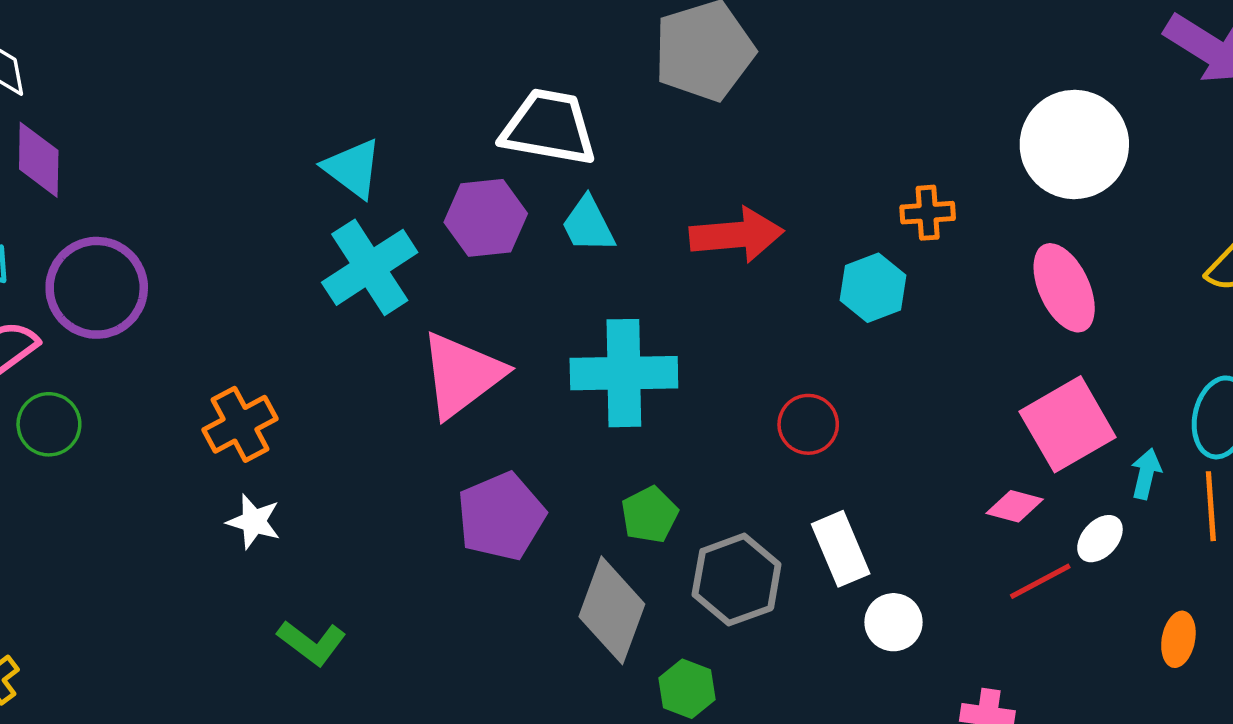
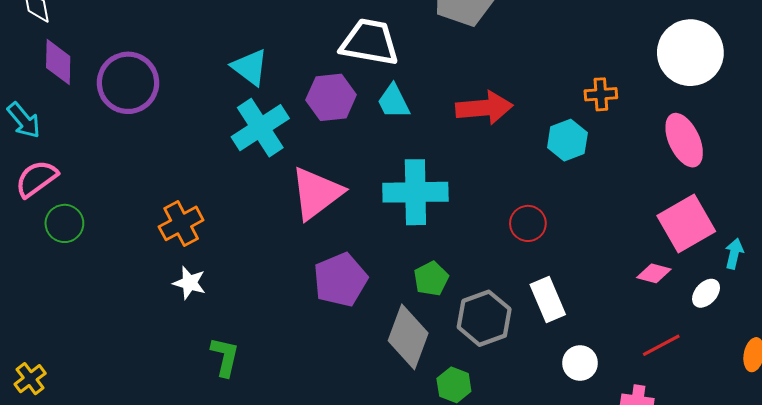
purple circle: (97, 288) -> (128, 83), moved
red line: (1040, 581) -> (661, 345), moved
white circle: (894, 622) -> (580, 363), moved
green L-shape: (312, 643) -> (225, 357), turned -114

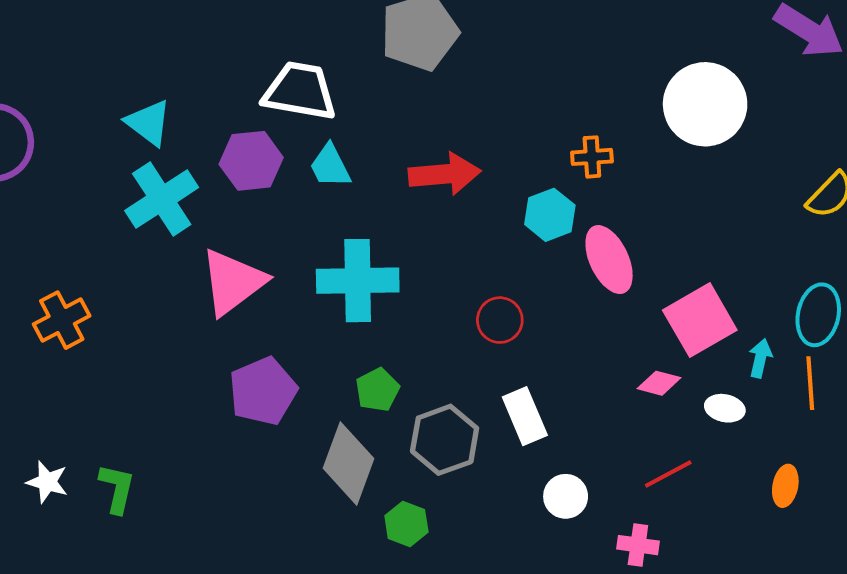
pink ellipse: (684, 140) -> (609, 260), moved
white star: (189, 283) -> (47, 482), moved
white ellipse: (706, 293) -> (725, 408), turned 60

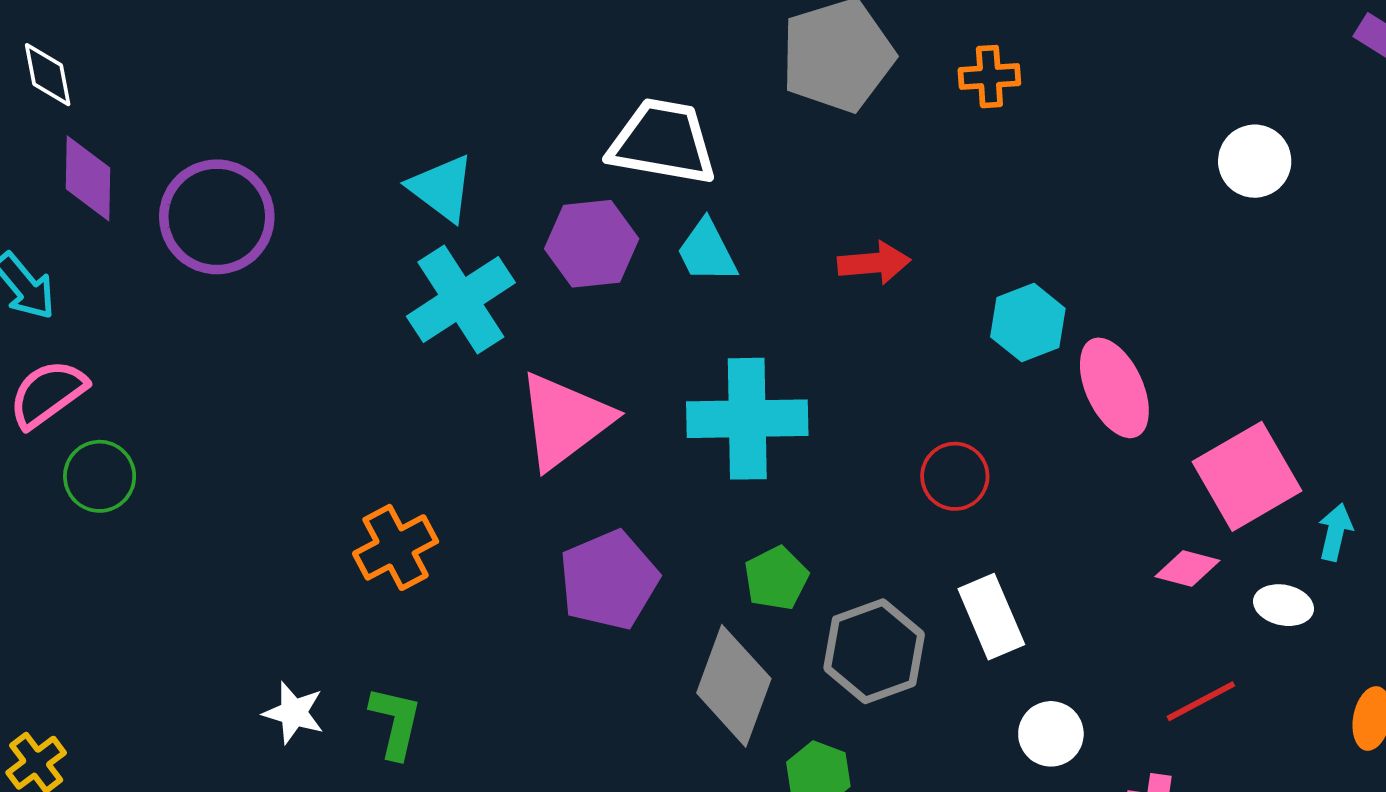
white circle: (705, 104) -> (1255, 161), size x0.6
orange cross: (592, 157) -> (989, 77), moved
red arrow: (445, 174) -> (874, 263), size x0.7
orange cross: (62, 320) -> (396, 547), moved

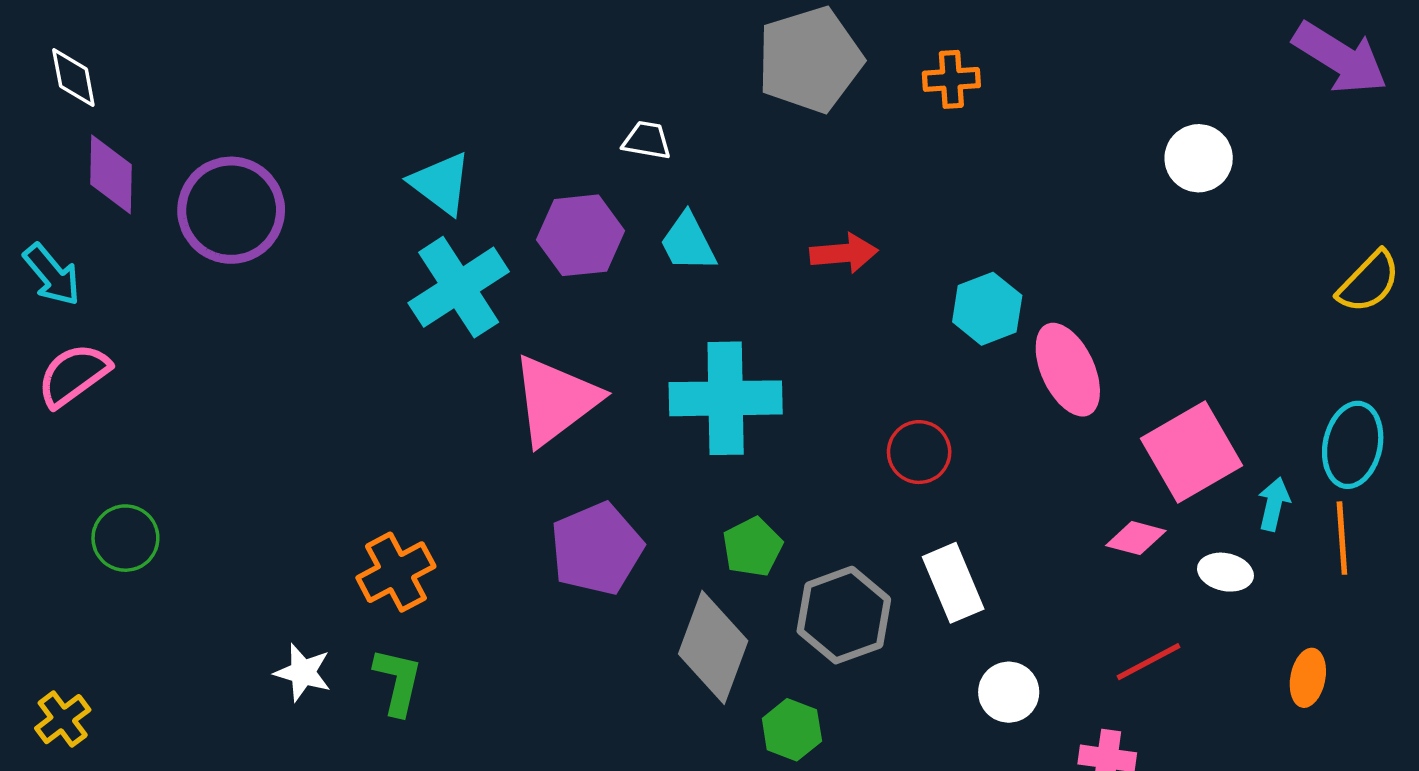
white trapezoid: (663, 142) -> (647, 140), size x0.5
green circle: (100, 476) -> (125, 538), moved
orange cross: (396, 547) -> (396, 572), moved

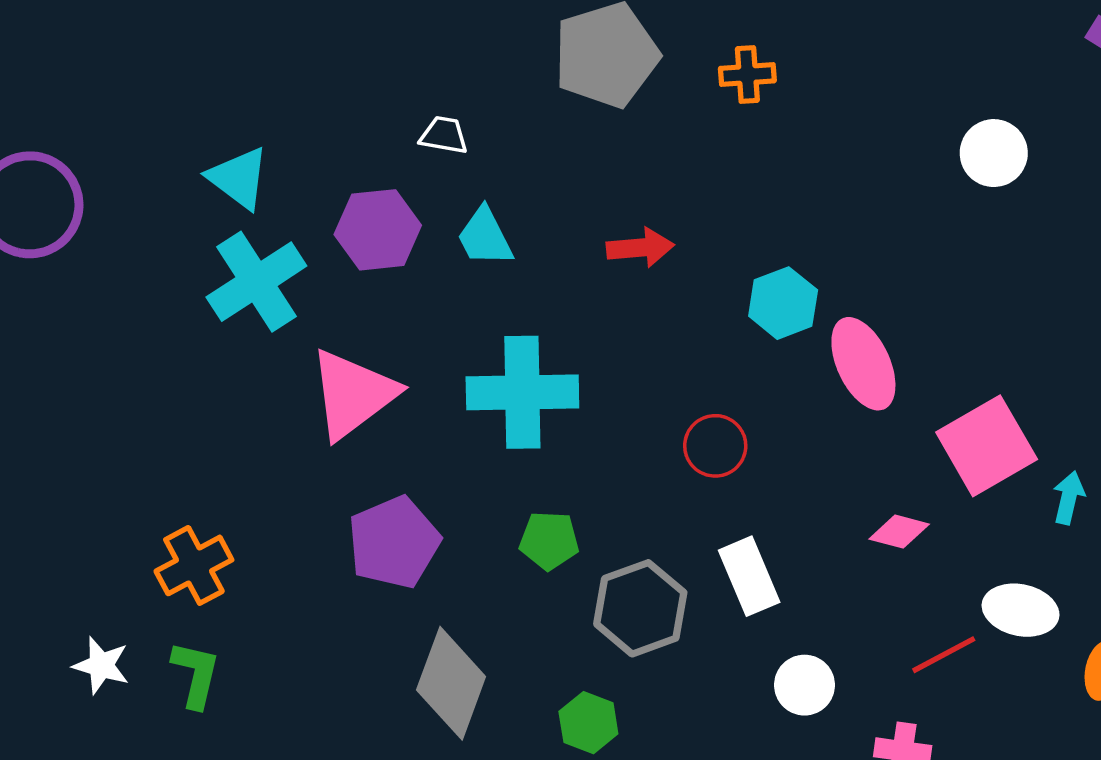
pink diamond: (1136, 538) -> (899, 532), moved
green pentagon: (752, 547) -> (549, 540), turned 30
white ellipse: (1225, 572) -> (1021, 610), moved, size x1.4
gray diamond: (713, 647) -> (451, 683), moved

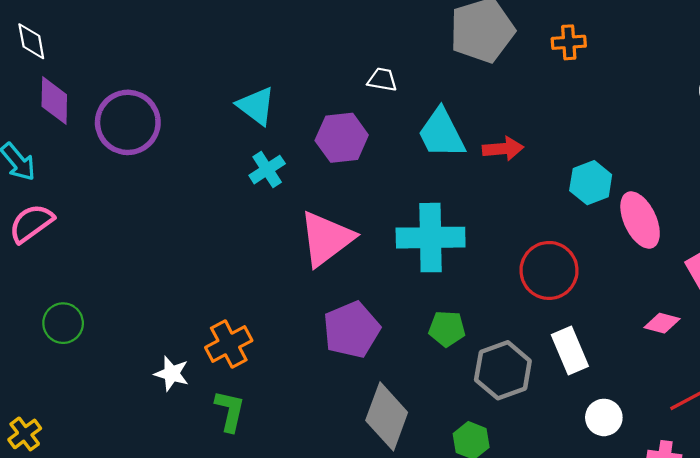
cyan trapezoid: (485, 237) -> (442, 133), moved, size x1.4
cyan cross: (256, 282) -> (267, 170), size x0.6
red circle: (715, 446) -> (549, 270), size x1.5
white star: (101, 665) -> (172, 374), moved

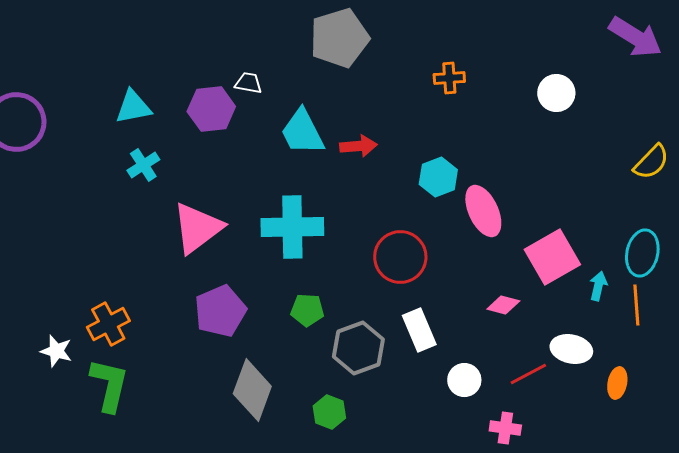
orange cross: (569, 42) -> (449, 78), moved
cyan triangle: (256, 106) -> (133, 107), turned -48
purple hexagon: (342, 138) -> (211, 109), moved
green L-shape: (230, 411) -> (109, 385), size x1.4
white circle: (604, 417) -> (464, 380), moved

